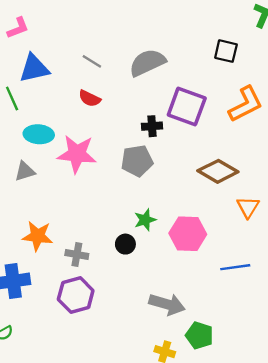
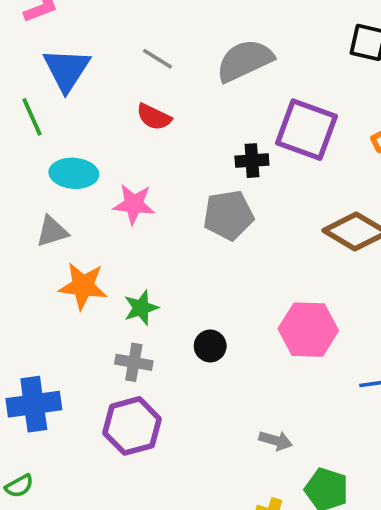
blue triangle: (34, 68) -> (67, 70), turned -44
pink star: (77, 154) -> (134, 204), size x0.7
green star: (145, 220) -> (141, 308), moved
orange star: (38, 236) -> (83, 286), moved
gray arrow: (167, 304) -> (276, 441), size x0.6

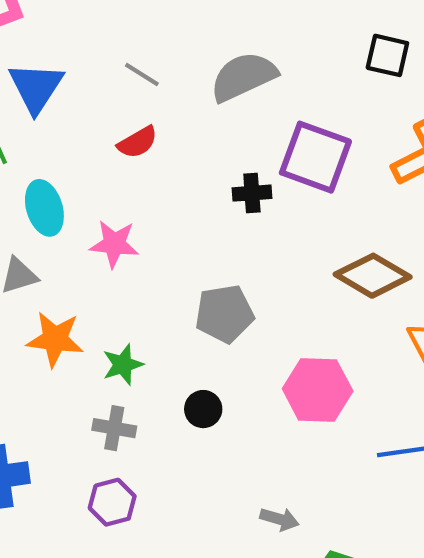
red semicircle: (154, 117) -> (138, 142), turned -56
cyan ellipse: (74, 173) -> (44, 208), turned 69
gray pentagon: (228, 215) -> (224, 314), moved
purple hexagon: (132, 426) -> (112, 502), size x0.7

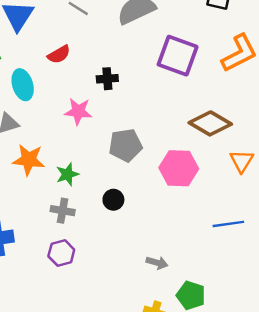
red semicircle: (138, 142) -> (59, 54), moved
black cross: (252, 193) -> (107, 79), moved
pink star: (114, 244) -> (78, 111), moved
pink hexagon: (318, 390) -> (179, 168), moved

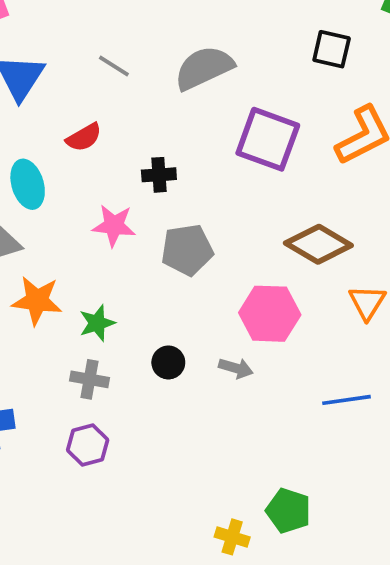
gray pentagon: (126, 145) -> (187, 250), moved
gray arrow: (157, 263) -> (236, 368), moved

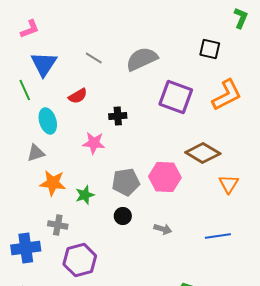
gray pentagon: (187, 250) -> (126, 182), moved
pink hexagon: (270, 314) -> (165, 177), moved
gray arrow: (236, 368) -> (163, 229), moved
gray cross: (90, 379) -> (58, 225), moved
purple hexagon: (88, 445) -> (80, 260), size x1.5

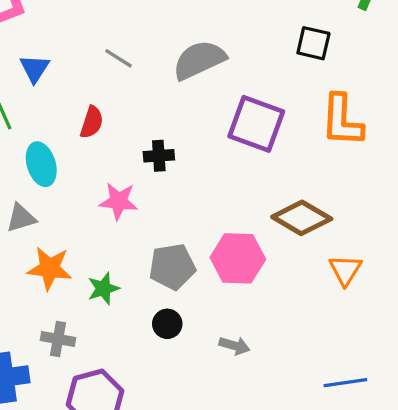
blue triangle: (44, 64) -> (35, 68), size x0.7
orange L-shape: (227, 95) -> (342, 120), turned 120
red semicircle: (78, 96) -> (92, 122), turned -42
blue line: (218, 236) -> (345, 383), moved

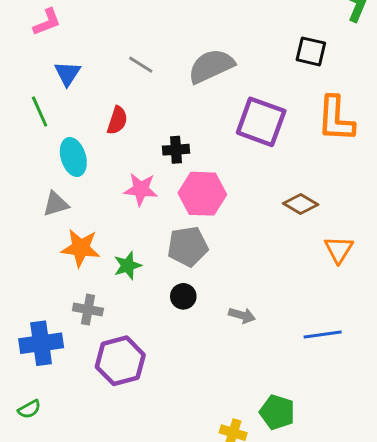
brown diamond: (302, 218) -> (301, 204), size x0.7
pink hexagon: (238, 258) -> (202, 194), moved
blue line: (345, 383) -> (323, 334), moved

